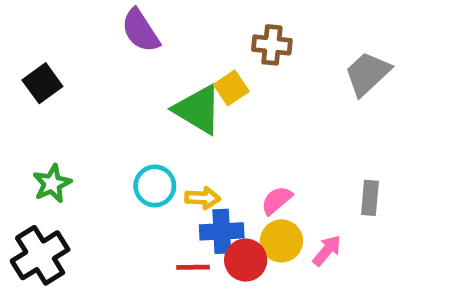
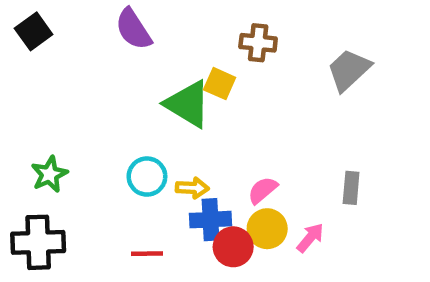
black square: (42, 83) -> (34, 31), moved
yellow square: (231, 88) -> (220, 84), turned -32
black cross: (40, 255) -> (38, 242), turned 30
red line: (193, 267) -> (147, 254), moved

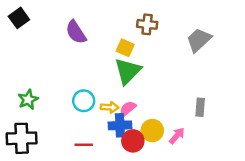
purple semicircle: (133, 29) -> (76, 32), moved
green triangle: (188, 104) -> (128, 71), moved, turned 44
pink semicircle: (263, 190) -> (128, 109), moved

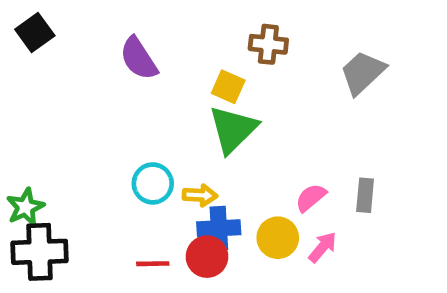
green star: (28, 99) -> (25, 207), moved
pink semicircle: (128, 109) -> (311, 198), moved
red circle: (133, 141) -> (207, 257), moved

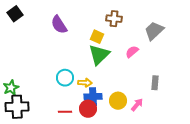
pink semicircle: (311, 198) -> (132, 52), moved

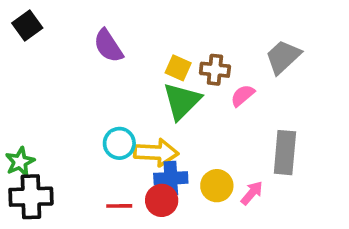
brown cross: (114, 19) -> (215, 70), moved
yellow arrow: (85, 83) -> (156, 153), size x1.6
gray rectangle: (155, 83) -> (285, 153), size x1.6

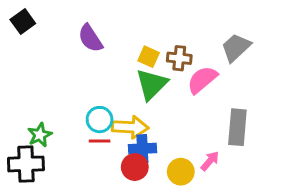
pink semicircle: (243, 95) -> (202, 80), size x1.5
green star: (20, 162) -> (40, 135), moved
yellow circle: (217, 186) -> (181, 172), moved
red line: (119, 206) -> (100, 141), moved

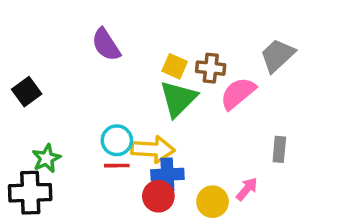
black square: (23, 21) -> (27, 92), moved
gray rectangle: (237, 127) -> (279, 149), size x0.6

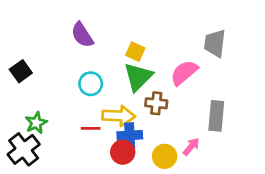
gray trapezoid: (278, 55) -> (215, 43), turned -40
brown cross: (211, 68) -> (156, 103), moved
cyan circle: (117, 140) -> (91, 84), moved
gray rectangle: (279, 149) -> (216, 116), size x1.5
black cross: (30, 193) -> (24, 149), turned -36

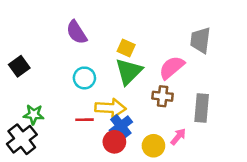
brown cross: (156, 103) -> (163, 96), moved
green star: (36, 123) -> (34, 114), turned 30
blue cross: (130, 135) -> (121, 126), turned -35

